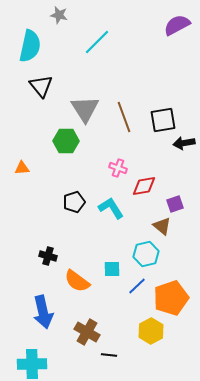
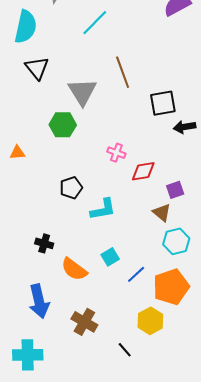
brown line: (124, 117) -> (123, 72), moved
cyan L-shape: (111, 208) -> (103, 209), moved, turned 112
cyan hexagon: (146, 254) -> (176, 241), moved
cyan square: (112, 269) -> (110, 257), turned -30
black line: (109, 355) -> (125, 350), moved, turned 42

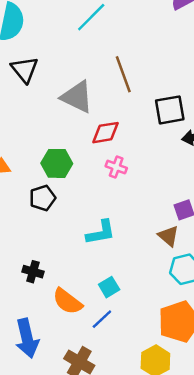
gray triangle: (82, 92) -> (77, 97), turned -32
green hexagon: (63, 125) -> (57, 163), moved
red diamond: (143, 171) -> (105, 133), moved
black pentagon: (71, 188) -> (42, 198), moved
blue line: (136, 274) -> (102, 319), moved

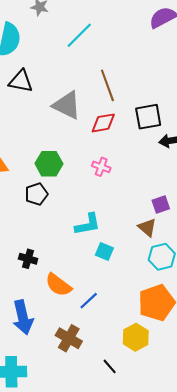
black triangle: (25, 70) -> (21, 81), turned -40
red diamond: (105, 133) -> (103, 123), moved
cyan square: (109, 287) -> (104, 252), moved, turned -36

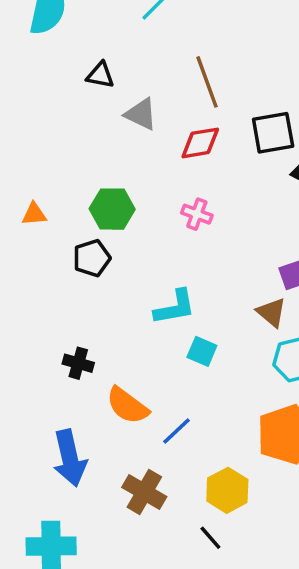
black triangle: (21, 81) -> (100, 75), moved, size x0.7
gray triangle: (67, 105) -> (141, 114), size x0.7
yellow hexagon: (136, 337) -> (227, 490), moved

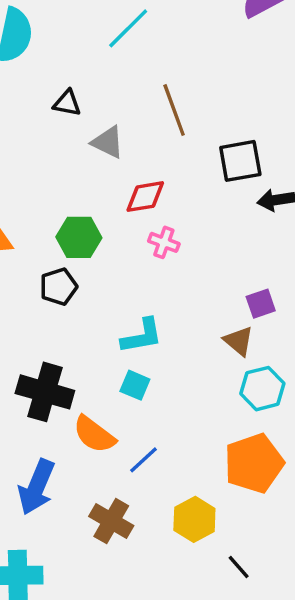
red diamond: (200, 143) -> (145, 197), moved
cyan square: (202, 351) -> (135, 385), moved
black cross: (78, 363) -> (45, 392), size x1.8
blue arrow: (70, 458) -> (36, 487), turned 36
black line: (210, 538) -> (239, 567), moved

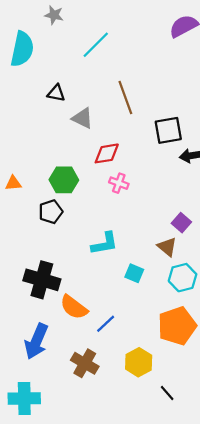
purple square: (261, 304) -> (181, 223), turned -30
cyan square: (135, 385) -> (134, 273), moved

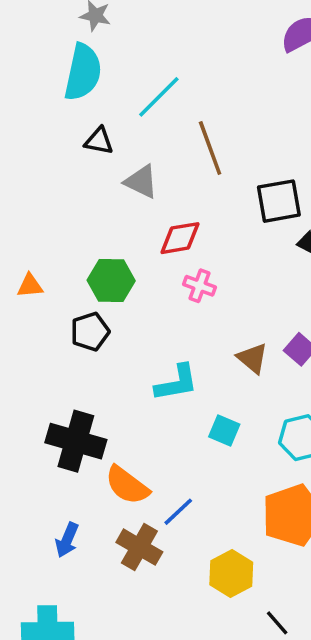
cyan line: (96, 45) -> (159, 97), moved
cyan semicircle: (22, 49) -> (83, 72), moved
brown triangle: (167, 247) -> (252, 358), moved
blue arrow: (36, 341) -> (67, 540), size x0.6
brown cross: (85, 363) -> (139, 547), moved

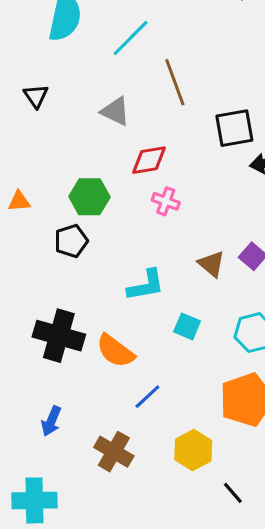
black triangle: (99, 141) -> (36, 96), moved, turned 44
orange semicircle: (127, 485) -> (115, 351), moved
brown cross: (139, 547) -> (114, 452), moved

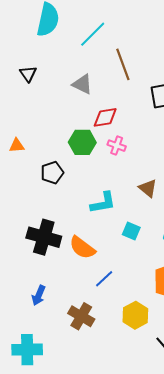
green hexagon: (89, 197) -> (82, 142), moved

